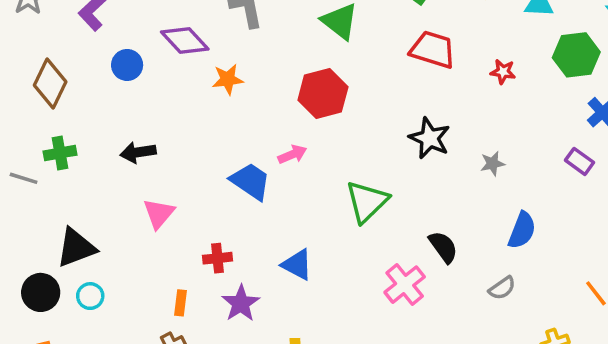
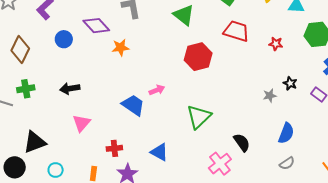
red hexagon: (323, 93) -> (198, 57), moved
black star: (430, 138) -> (290, 83), moved, size x0.6
gray semicircle: (502, 288) -> (287, 163), moved
cyan circle: (90, 296) -> (56, 170), moved

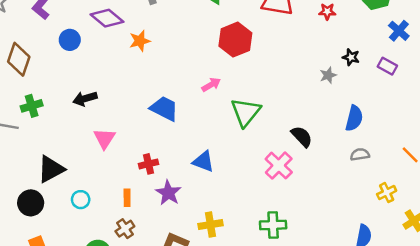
pink arrow: (157, 90) -> (211, 85), moved
gray semicircle: (287, 163) -> (360, 155), turned -147

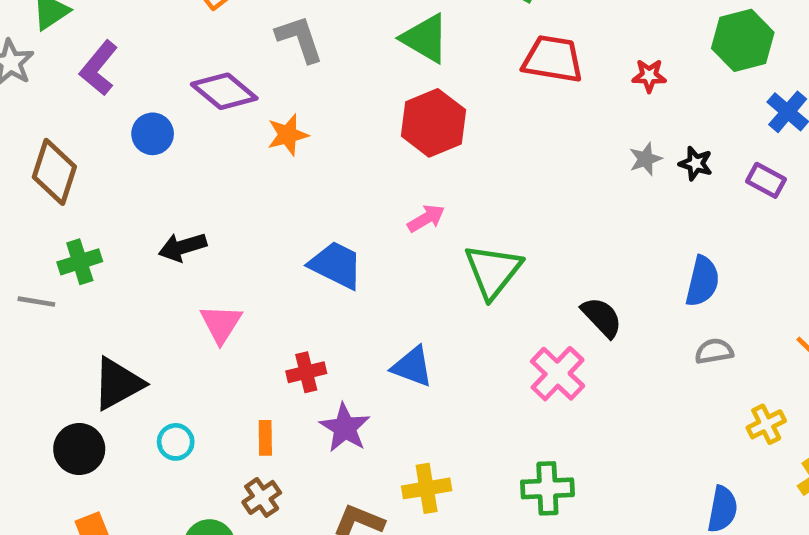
red hexagon: (235, 40) -> (433, 123), moved
gray star: (328, 75) -> (645, 159), moved

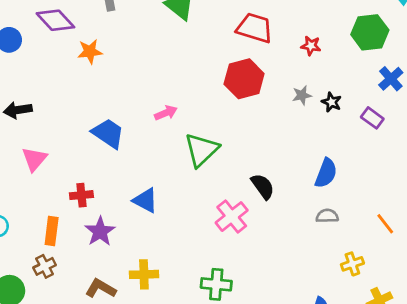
red hexagon: (433, 123) -> (244, 79), moved
orange rectangle: (265, 438) -> (52, 231), size x1.4

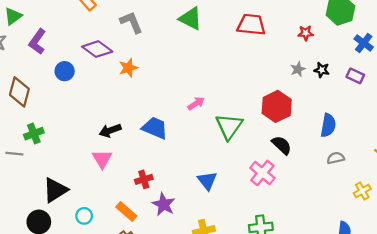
red star: (311, 46) -> (306, 33), moved
red hexagon: (244, 79) -> (277, 106), moved
black arrow: (18, 110) -> (110, 131), moved
blue triangle: (145, 200) -> (207, 181), moved, turned 35
orange rectangle: (52, 231) -> (126, 211), turned -45

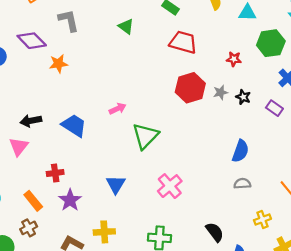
green triangle: (191, 18) -> (126, 26), size x0.7
red hexagon: (277, 106) -> (190, 88), moved
black semicircle: (282, 145) -> (215, 232), moved

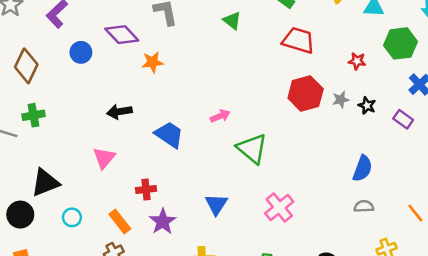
black arrow: (31, 121) -> (119, 112), moved
green triangle: (145, 136) -> (252, 149), turned -36

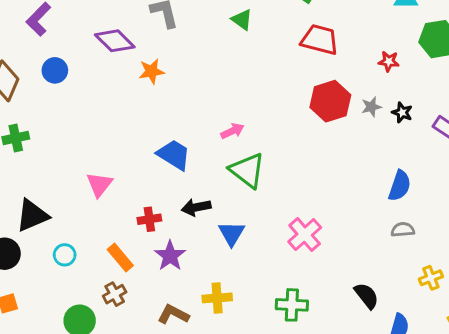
blue circle: (81, 52) -> (55, 70), moved
black arrow: (119, 112) -> (196, 207), moved
green triangle: (252, 149) -> (247, 170), moved

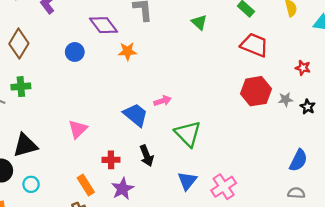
blue circle: (55, 70) -> (75, 52), moved
pink arrow: (232, 131) -> (163, 101), moved
black arrow: (196, 207) -> (147, 156), turned -108
blue triangle: (231, 233) -> (187, 181), moved
cyan circle: (65, 255) -> (31, 184), moved

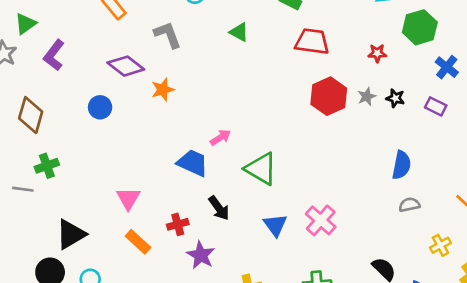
orange rectangle: (86, 185) -> (138, 242), moved

